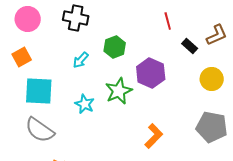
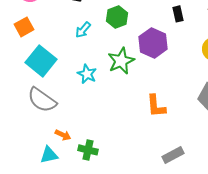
black rectangle: (190, 46) -> (178, 14), moved, turned 35
cyan square: (39, 91) -> (41, 61), turned 36
orange L-shape: (154, 136) -> (156, 106), turned 130

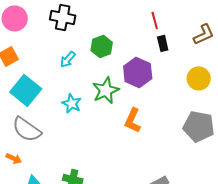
orange L-shape: (156, 106) -> (133, 120), moved, turned 30
orange arrow: (63, 135) -> (14, 158), moved

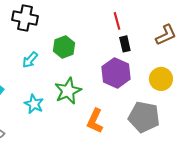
purple hexagon: (138, 72) -> (116, 73), moved
gray pentagon: (199, 126) -> (144, 117), moved

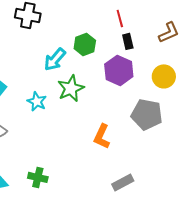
green hexagon: (64, 47) -> (85, 44), moved
cyan arrow: (30, 60) -> (55, 59), moved, size x1.4
orange L-shape: (95, 121) -> (102, 136), moved

